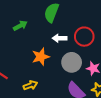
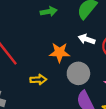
gray circle: (72, 62) -> (78, 73), moved

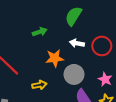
green arrow: (49, 12) -> (40, 32), moved

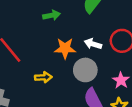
white arrow: (77, 43) -> (93, 44), moved

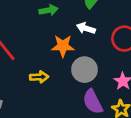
white arrow: (93, 44) -> (86, 28), moved

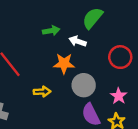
white arrow: (86, 28) -> (78, 41), moved

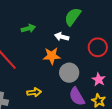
green arrow: (51, 31) -> (28, 28), moved
yellow arrow: (42, 92) -> (34, 92), moved

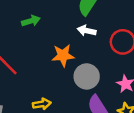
white arrow: (62, 37) -> (87, 31), moved

